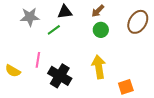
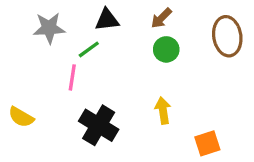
brown ellipse: (138, 22) -> (227, 36), turned -40
pink line: (38, 60) -> (72, 77), moved
yellow arrow: (99, 67) -> (163, 110), size x0.7

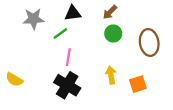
brown ellipse: (227, 36) -> (149, 42), moved
pink line: (72, 77) -> (68, 57), moved
orange square: (207, 143) -> (138, 84), moved

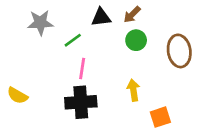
black triangle: (73, 13) -> (101, 17), moved
orange square: (138, 84) -> (160, 117), moved
black cross: (67, 85) -> (81, 102), turned -35

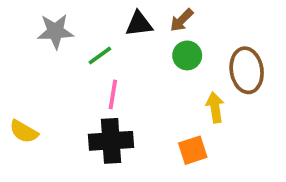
yellow arrow: (133, 90) -> (215, 107), moved
orange square: (160, 117) -> (193, 150), moved

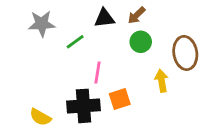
pink line: (113, 94) -> (97, 72), moved
yellow semicircle: (24, 132) -> (40, 117), moved
orange square: (193, 150) -> (120, 99), moved

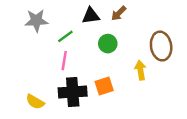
green circle: (141, 42) -> (108, 44), moved
pink line: (97, 72) -> (64, 61), moved

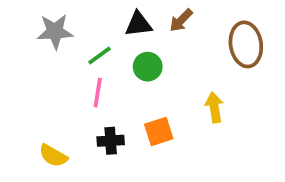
green circle: (108, 44) -> (148, 67), moved
brown ellipse: (161, 46) -> (246, 44), moved
black cross: (73, 92) -> (111, 141), size x0.6

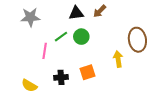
brown ellipse: (246, 44) -> (137, 40), moved
green line: (100, 56) -> (61, 37), moved
pink line: (98, 93) -> (45, 51), moved

